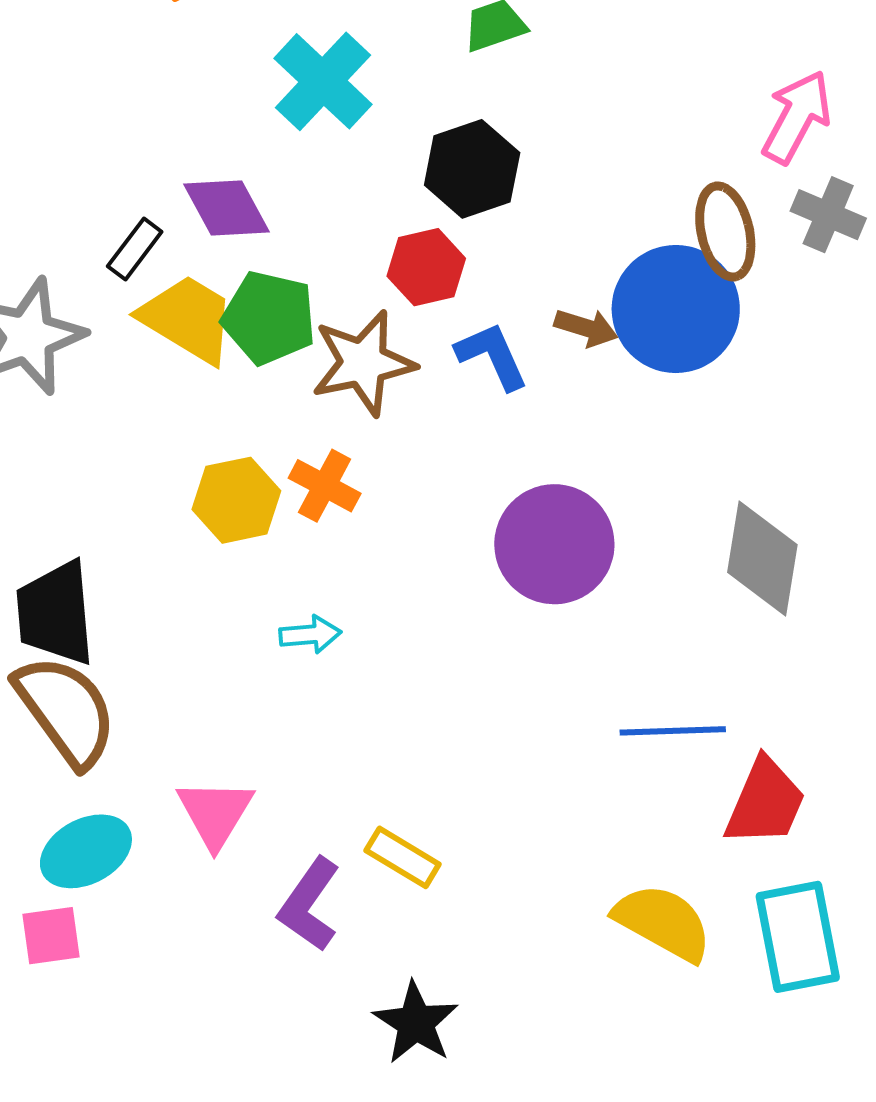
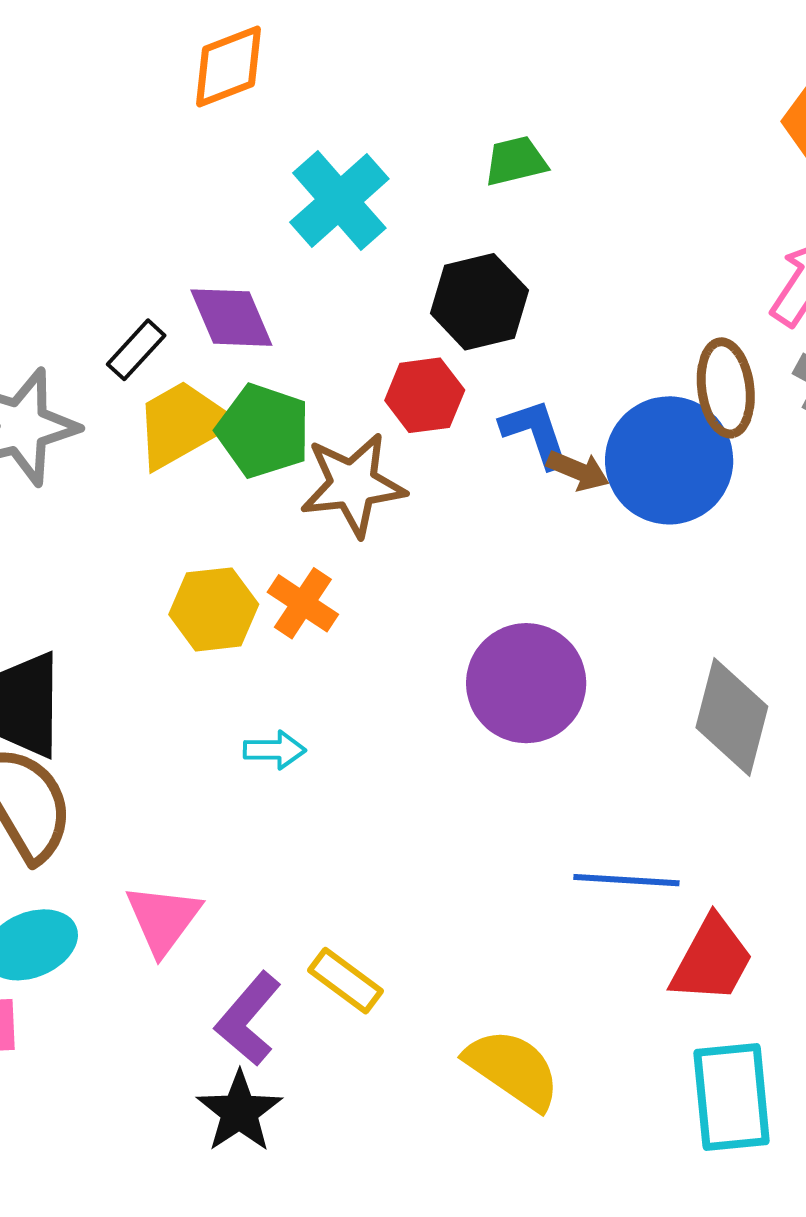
yellow trapezoid: (188, 319) -> (182, 424), turned -66
blue L-shape: (492, 356) -> (535, 433), moved
yellow semicircle: (663, 922) -> (513, 1069), moved
black star: (416, 1023) -> (239, 1112), moved

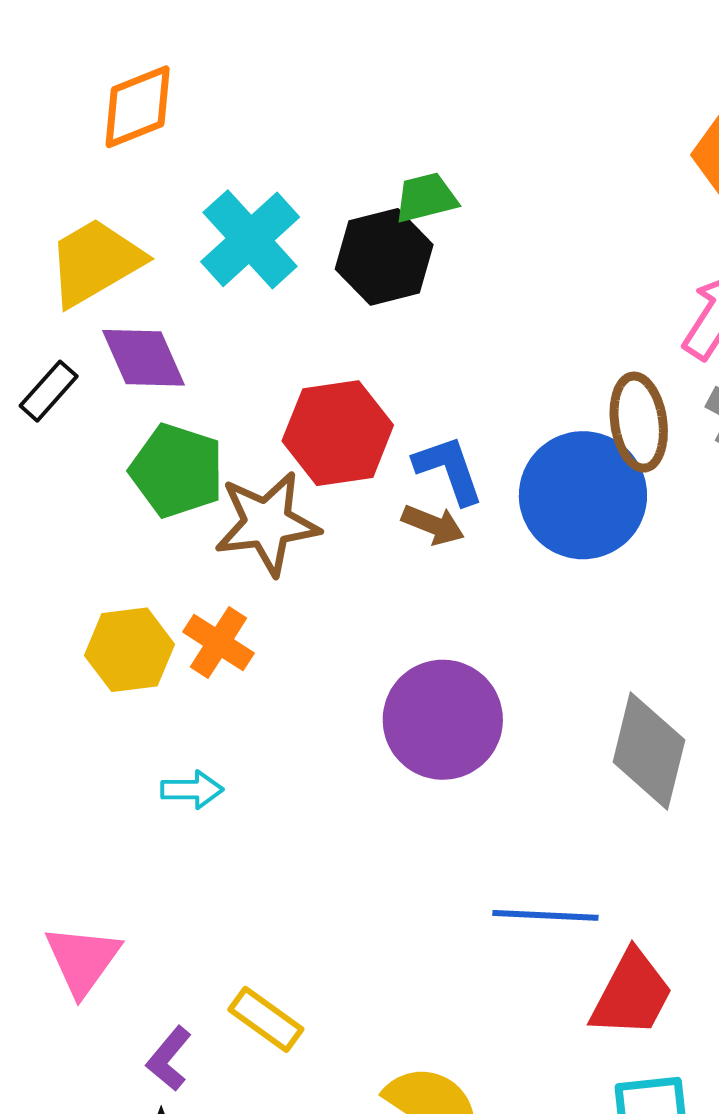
black hexagon: (479, 302) -> (384, 257), moved
red hexagon: (425, 395) -> (338, 433), size x1.4
yellow trapezoid: (182, 424) -> (95, 262), moved
brown arrow: (578, 471) -> (433, 525), moved
purple L-shape: (248, 1019) -> (169, 1059), size x0.7

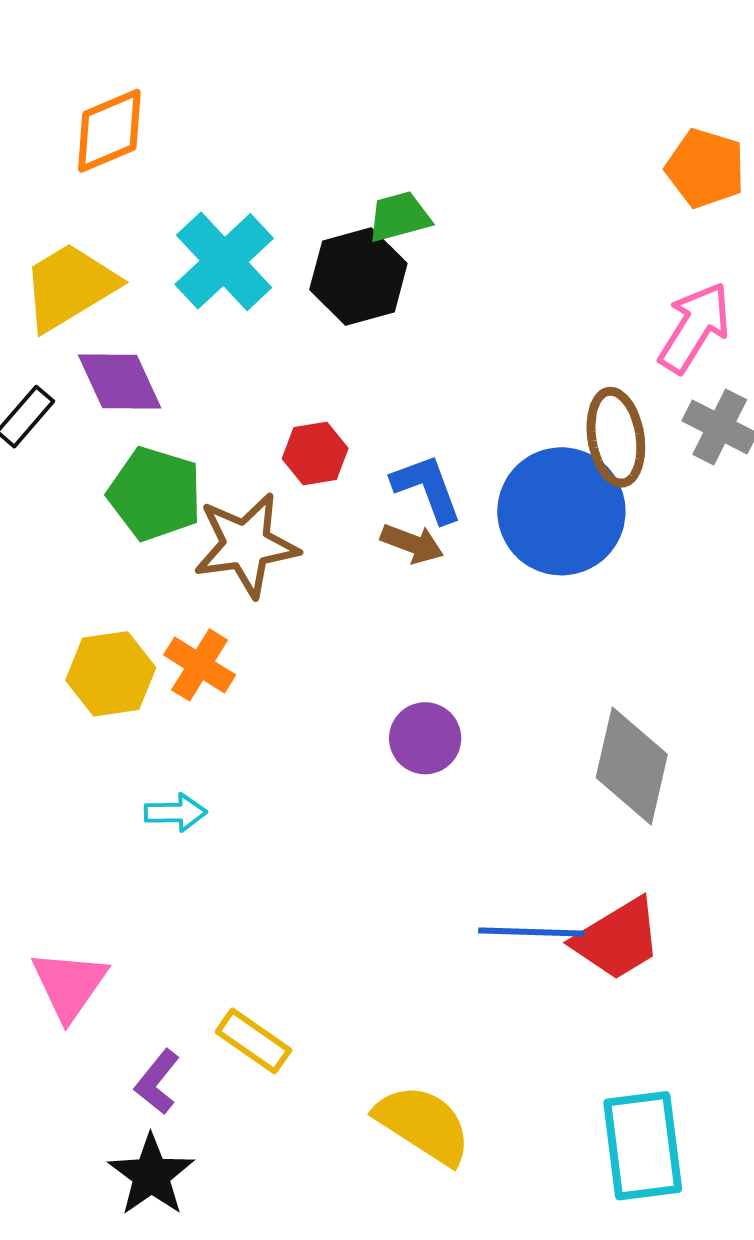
red hexagon: (338, 433) -> (315, 453), size x0.6
purple circle: (443, 720) -> (425, 738), size x0.6
red trapezoid: (632, 994) -> (617, 939), moved, turned 32

